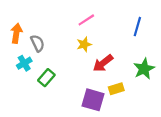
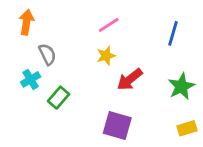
orange arrow: (16, 33) -> (26, 22), moved
yellow rectangle: (116, 89) -> (187, 128), moved

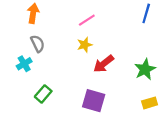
orange arrow: (26, 22) -> (33, 13), moved
blue line: (173, 33) -> (146, 13), moved
green rectangle: (59, 98) -> (43, 94), moved

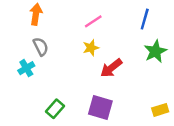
blue line: (146, 13) -> (145, 19), moved
green star: (145, 69) -> (155, 51), moved
green rectangle: (43, 94) -> (55, 109), moved

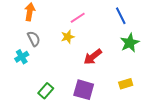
blue line: (145, 19) -> (121, 16), turned -42
yellow star: (91, 48) -> (68, 37), moved
yellow rectangle: (160, 110) -> (126, 84), moved

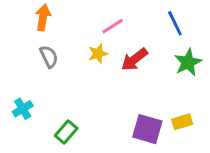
cyan cross: (22, 57) -> (23, 109), moved
red arrow: (93, 57) -> (134, 59), moved
purple square: (84, 90) -> (147, 129), moved

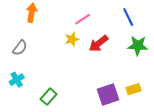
gray semicircle: (49, 57) -> (20, 48), moved, turned 63
green star: (188, 62) -> (138, 46), turned 30
purple square: (147, 129) -> (108, 94), turned -35

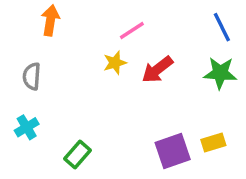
blue line: (128, 17) -> (222, 27), moved
gray semicircle: (20, 48) -> (32, 76), turned 147

